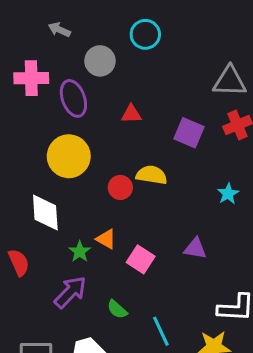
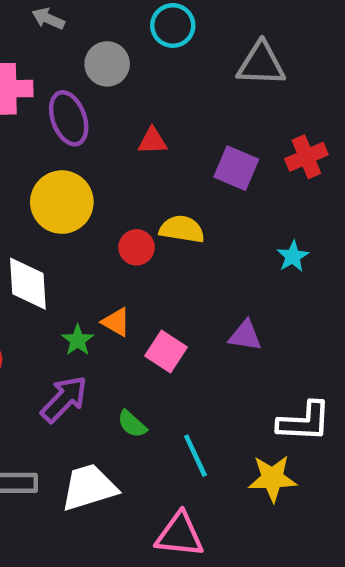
gray triangle: (230, 81) -> (261, 64), moved

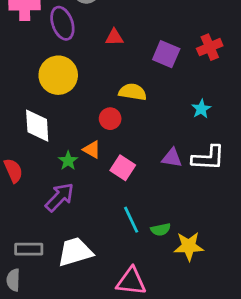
red circle: (137, 247) -> (110, 119), moved
white L-shape: (304, 422) -> (208, 158), moved
green semicircle: (132, 424) -> (161, 229), moved, turned -54
cyan line: (195, 456) -> (131, 220), moved

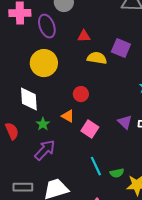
yellow semicircle: (133, 92) -> (97, 58), moved
purple triangle: (172, 158) -> (125, 122), turned 35
green star: (68, 161) -> (43, 124), moved

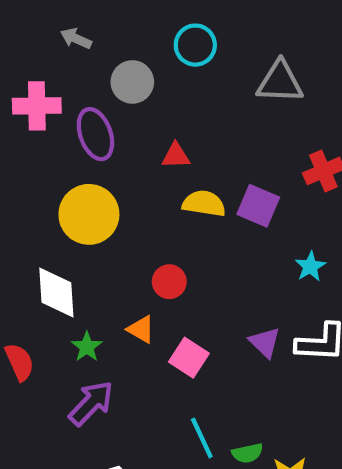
purple square: (121, 48) -> (258, 206), moved

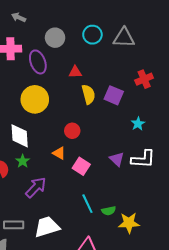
gray arrow: (76, 39) -> (19, 17), moved
cyan circle: (195, 45) -> (92, 35), moved
yellow semicircle: (204, 204) -> (88, 94), turned 66
green star: (87, 347) -> (23, 161), moved

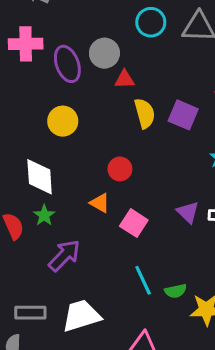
gray circle: (55, 38) -> (104, 53), moved
yellow circle: (35, 99) -> (63, 121), size x0.7

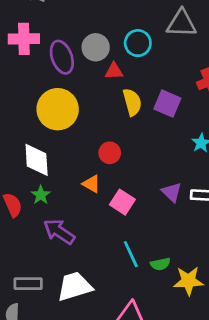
cyan circle: (151, 22) -> (138, 43), moved
yellow circle: (63, 121) -> (58, 109), size x1.5
purple arrow: (64, 255) -> (59, 232), turned -100

